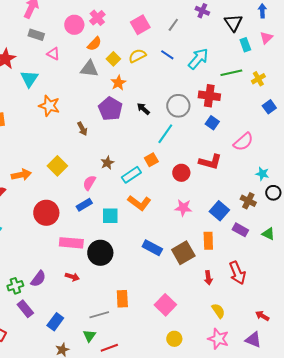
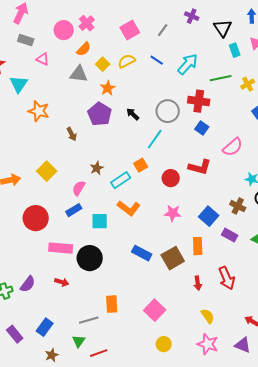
purple rectangle: (25, 309) -> (15, 334), moved

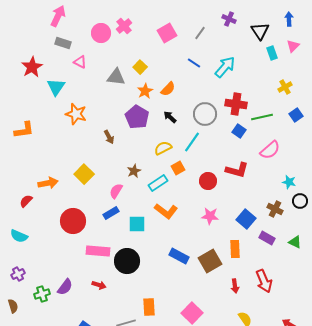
orange semicircle: (84, 49) -> (168, 89), moved
yellow semicircle: (127, 61) -> (163, 148), moved
green line: (221, 78) -> (262, 117), moved

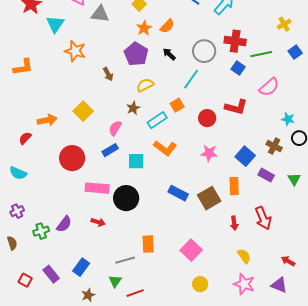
gray triangle: (116, 77) -> (100, 14), moved
yellow semicircle: (163, 148) -> (145, 85), moved
green triangle: (295, 242) -> (294, 179), turned 32

